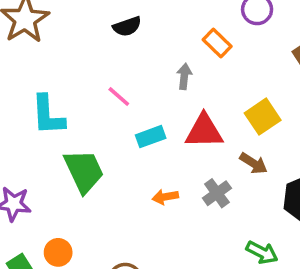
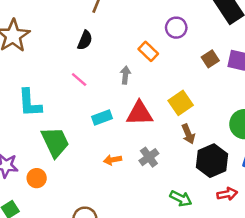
black semicircle: (127, 26) -> (85, 40), turned -48
pink line: (119, 96) -> (79, 79), moved
brown arrow: (253, 163) -> (188, 134), moved, turned 36
orange circle: (58, 252) -> (37, 178), moved

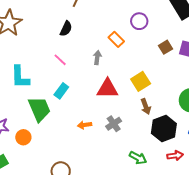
cyan rectangle: (102, 118) -> (61, 91), moved, turned -35

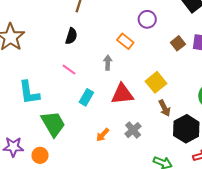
cyan rectangle: (61, 91) -> (86, 97), moved
orange arrow: (85, 125) -> (103, 135), turned -32

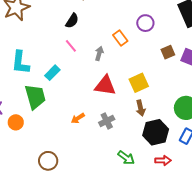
pink line: (69, 70) -> (71, 46), moved
cyan rectangle: (86, 97) -> (52, 73), moved

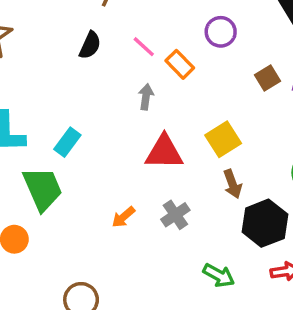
pink line: (71, 46) -> (144, 47), moved

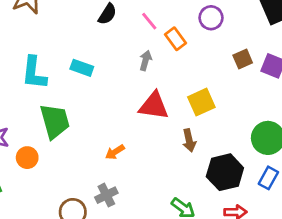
cyan rectangle: (67, 142) -> (82, 68), moved, turned 65
brown arrow: (232, 184) -> (189, 140), moved
gray cross: (175, 215) -> (106, 195), moved

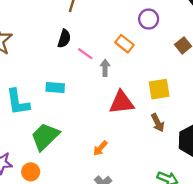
pink line: (149, 21) -> (85, 54), moved
yellow square: (201, 102) -> (159, 89), turned 30
green trapezoid: (55, 121) -> (45, 137), turned -104

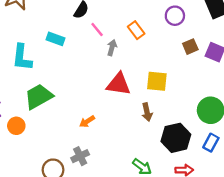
purple circle: (149, 19) -> (175, 16), moved
cyan rectangle: (55, 88) -> (56, 39), moved

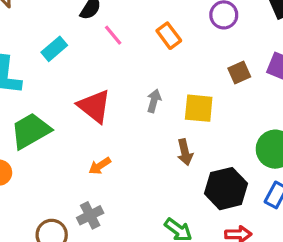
cyan rectangle: (56, 39) -> (54, 49), turned -60
brown square: (190, 47) -> (239, 73), moved
gray arrow: (112, 48) -> (154, 101), moved
red triangle: (119, 84) -> (94, 106), moved, turned 30

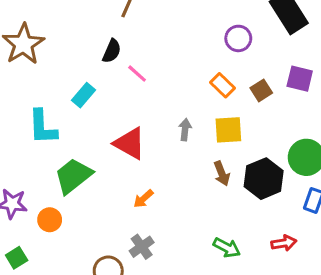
orange rectangle: (169, 36) -> (222, 85), moved
black hexagon: (226, 189) -> (264, 179), moved

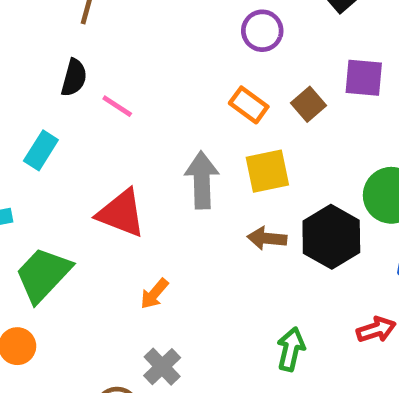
gray arrow: (185, 130) -> (202, 180), size x1.6
brown arrow: (222, 173) -> (267, 238), turned 125
green arrow: (227, 248) -> (291, 349), turned -96

